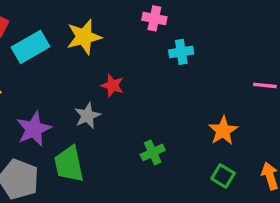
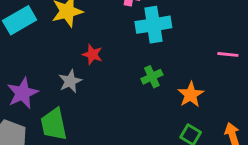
cyan cross: (181, 52) -> (153, 25), size x1.6
green cross: (153, 152) -> (152, 77), moved

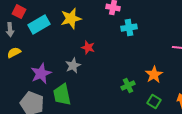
cyan cross: (153, 25) -> (129, 28), size x0.7
green cross: (152, 77) -> (128, 86), moved

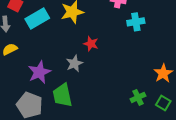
green cross: (128, 86) -> (138, 97), moved

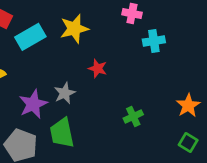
gray star: (74, 63) -> (65, 93), moved
green cross: (138, 97) -> (133, 116), moved

